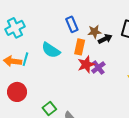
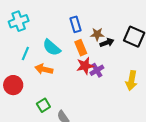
orange rectangle: (80, 47) -> (81, 48), turned -42
orange arrow: (13, 61) -> (44, 69), moved

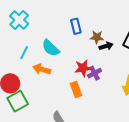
cyan cross: (19, 21) -> (19, 20), turned -30
orange rectangle: (81, 48) -> (76, 89), moved
green square: (43, 105) -> (18, 101), moved, size x1.5

